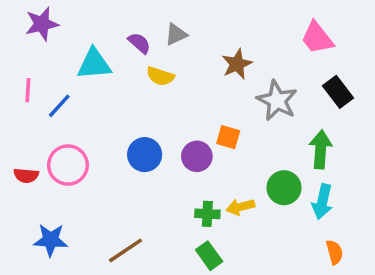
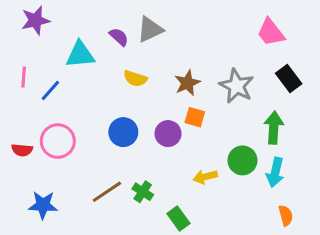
gray triangle: (176, 34) -> (150, 29), size x1.4
brown star: (237, 64) -> (187, 83), moved
yellow semicircle: (160, 76) -> (135, 78), moved
green cross: (207, 214) -> (143, 192), moved, turned 30
brown line: (125, 250) -> (107, 192), moved

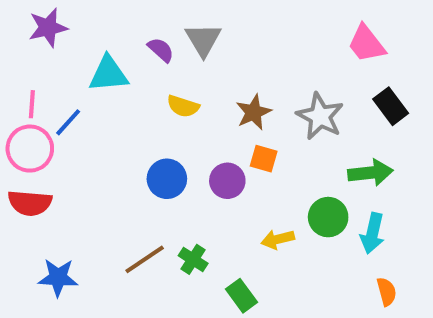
gray triangle: (150, 29) -> (203, 40), turned -36
green arrow: (274, 128) -> (370, 173), turned 80
pink circle: (58, 141) -> (30, 149), moved
red semicircle: (22, 150) -> (30, 203), size x1.5

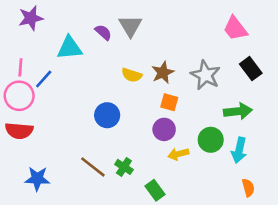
yellow semicircle: (183, 106) -> (132, 75), moved
purple circle: (227, 181) -> (164, 129), moved
brown line: (145, 259) -> (93, 167), turned 72

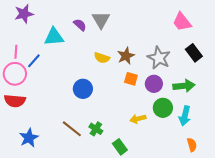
purple circle: (164, 129) -> (154, 84), moved
blue star: (37, 179) -> (29, 138), turned -30

